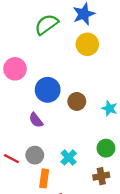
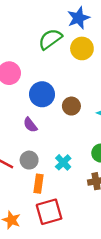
green semicircle: (46, 24) -> (50, 39), moved

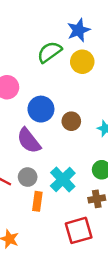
purple semicircle: (30, 125) -> (29, 141), size x1.6
cyan cross: (63, 162) -> (63, 179), size x1.5
red square: (49, 212) -> (79, 230), moved

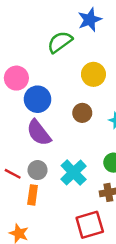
yellow circle: (82, 62) -> (93, 74), moved
blue circle: (41, 109) -> (38, 99), moved
orange rectangle: (37, 201) -> (33, 195), moved

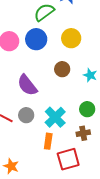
blue circle: (38, 99) -> (36, 39), moved
orange rectangle: (33, 195) -> (48, 141), moved

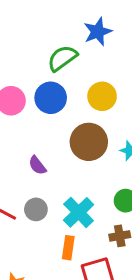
brown circle: (62, 69) -> (89, 142), size x1.6
purple semicircle: (27, 85) -> (37, 165), size x0.6

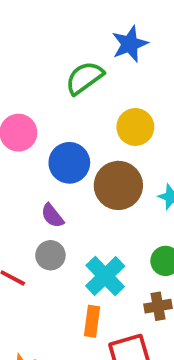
blue circle: (51, 98) -> (69, 163), moved
gray circle: (36, 209) -> (50, 255), moved

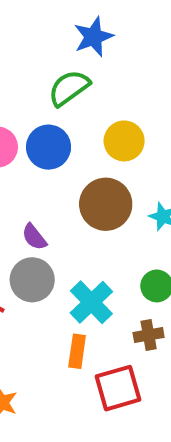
blue star: (130, 44) -> (93, 37), moved
blue circle: (69, 163) -> (49, 147), moved
gray circle: (50, 255) -> (32, 280), size x1.4

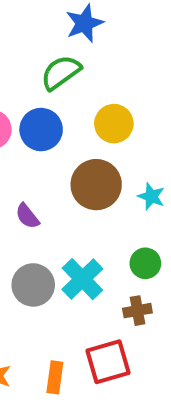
gray circle: (32, 280) -> (33, 285), moved
orange rectangle: (77, 351) -> (55, 377), moved

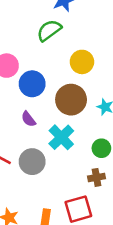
blue circle: (41, 130) -> (32, 84), moved
cyan cross: (82, 279) -> (61, 137), moved

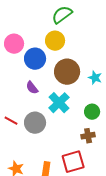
green semicircle: (49, 30) -> (62, 15), moved
yellow circle: (82, 62) -> (55, 41), moved

